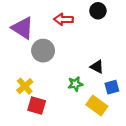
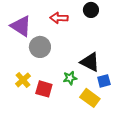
black triangle: (97, 67) -> (90, 62), size x1.5
red square: (37, 105) -> (44, 89), moved

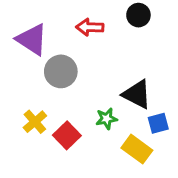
red square: (44, 89) -> (67, 135), turned 30

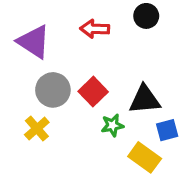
gray circle: (61, 71) -> (53, 90), moved
black triangle: (137, 94) -> (145, 100), turned -32
red square: (67, 135) -> (93, 92), moved

